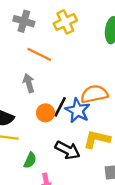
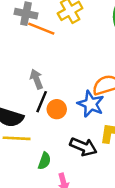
orange line: (39, 54) -> (41, 29), moved
black line: (60, 107) -> (42, 102), moved

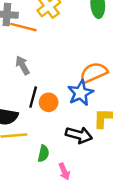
gray arrow: (36, 79) -> (23, 65), moved
blue star: (91, 104) -> (81, 93), turned 30

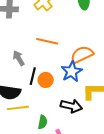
orange line: (23, 27) -> (47, 41), moved
gray arrow: (23, 65) -> (19, 58), moved

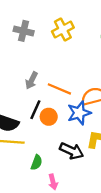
orange line: (47, 41) -> (59, 89), moved
gray arrow: (19, 58) -> (31, 80), moved, turned -133

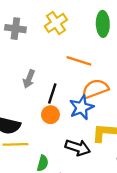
orange line: (59, 89) -> (79, 61), moved
black line: (35, 110) -> (52, 93), moved

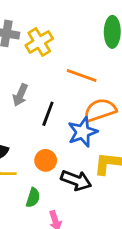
yellow cross: (56, 23) -> (39, 42), moved
orange circle: (50, 115) -> (46, 160), moved

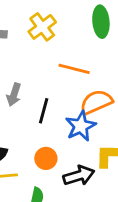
yellow cross: (39, 42) -> (42, 27), moved
black arrow: (76, 180) -> (79, 176), turned -32

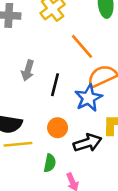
orange line: (74, 69) -> (82, 46), turned 36

